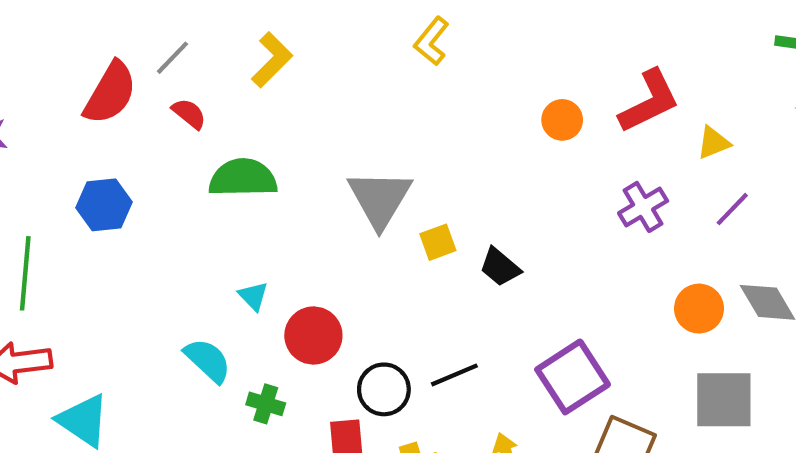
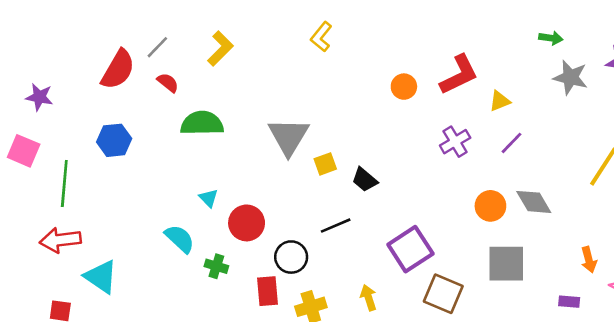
black line: (454, 375) -> (336, 226), moved

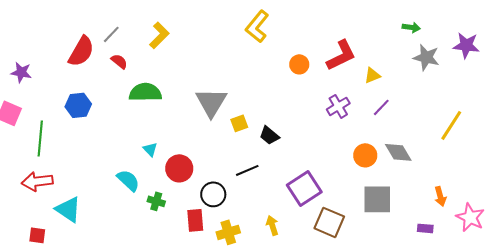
yellow L-shape: (321, 37) -> (257, 26), moved, size x1.4

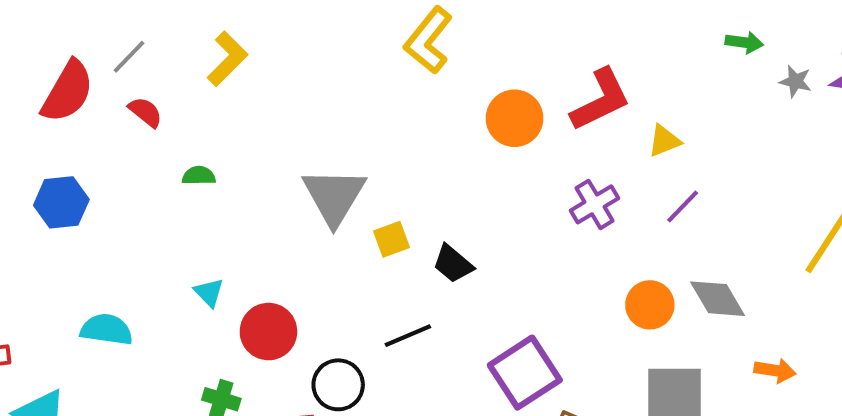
gray star: (426, 57) -> (795, 81), moved, size x0.6
orange circle: (299, 64) -> (515, 118), size x1.4
green semicircle: (145, 92) -> (199, 176), size x0.5
cyan semicircle: (128, 180) -> (106, 329), moved, turned -35
orange arrow: (440, 196) -> (775, 370), moved, turned -66

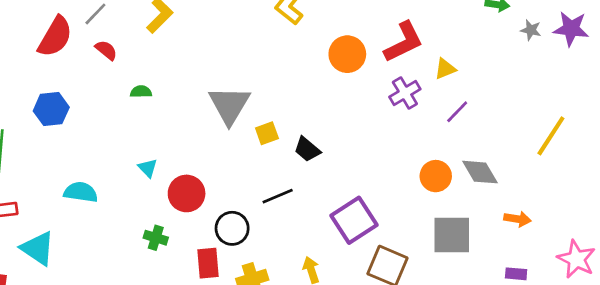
purple cross: (595, 204) -> (405, 93), moved

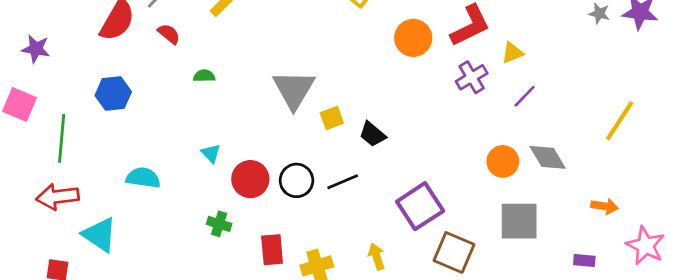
orange arrow: (517, 219) -> (605, 206), moved
black circle: (232, 228) -> (296, 180), moved

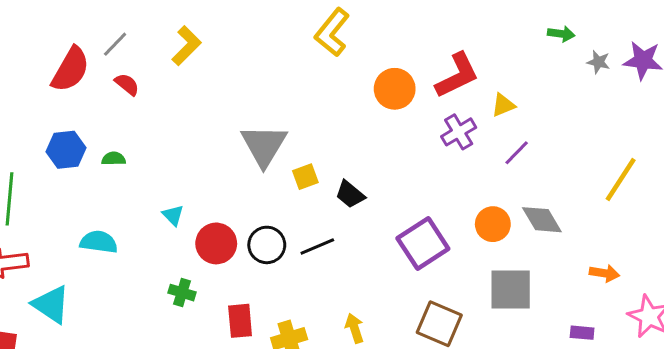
green semicircle: (204, 76) -> (114, 159), moved
purple square: (420, 206) -> (423, 243), moved

